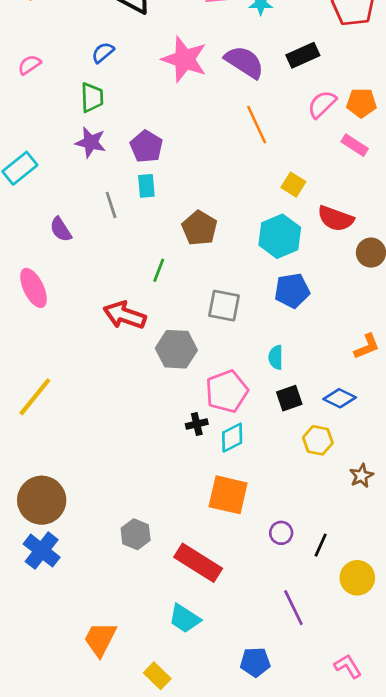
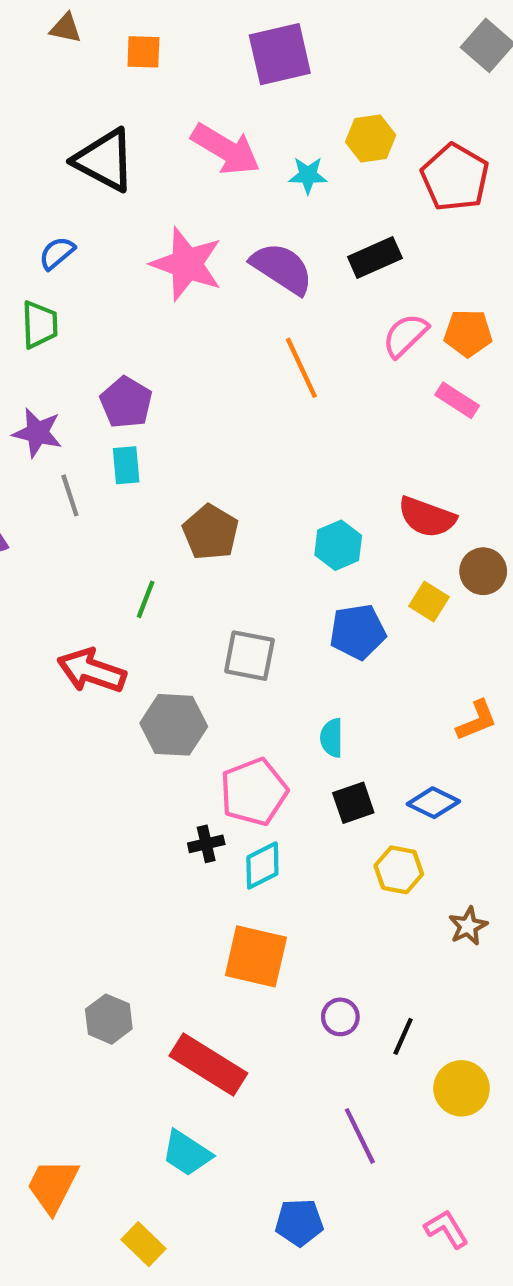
purple star: (91, 142) -> (37, 433), moved
yellow square: (293, 185) -> (429, 602), moved
cyan hexagon: (280, 236) -> (338, 545), size x0.7

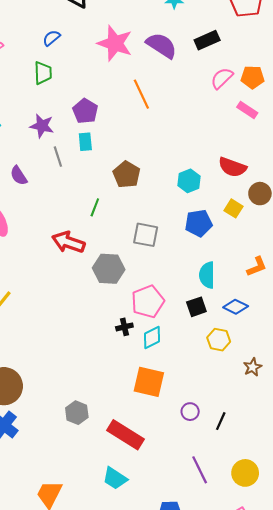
orange line: (301, 368) -> (141, 94), moved
cyan semicircle: (332, 738) -> (207, 275), moved, size x1.4
yellow circle: (462, 1088) -> (245, 473), moved

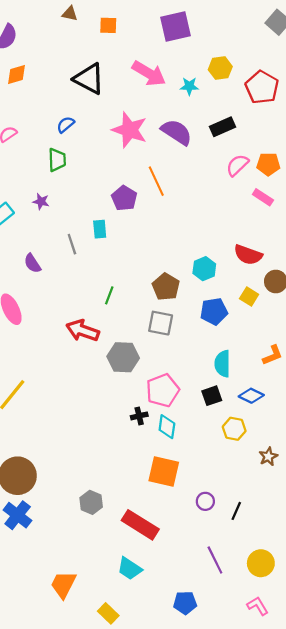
purple pentagon: (85, 111) -> (124, 198), moved
purple star: (42, 126) -> (41, 201), moved, size x0.7
brown pentagon: (127, 175) -> (166, 287), moved
cyan diamond: (152, 337) -> (167, 427), turned -55

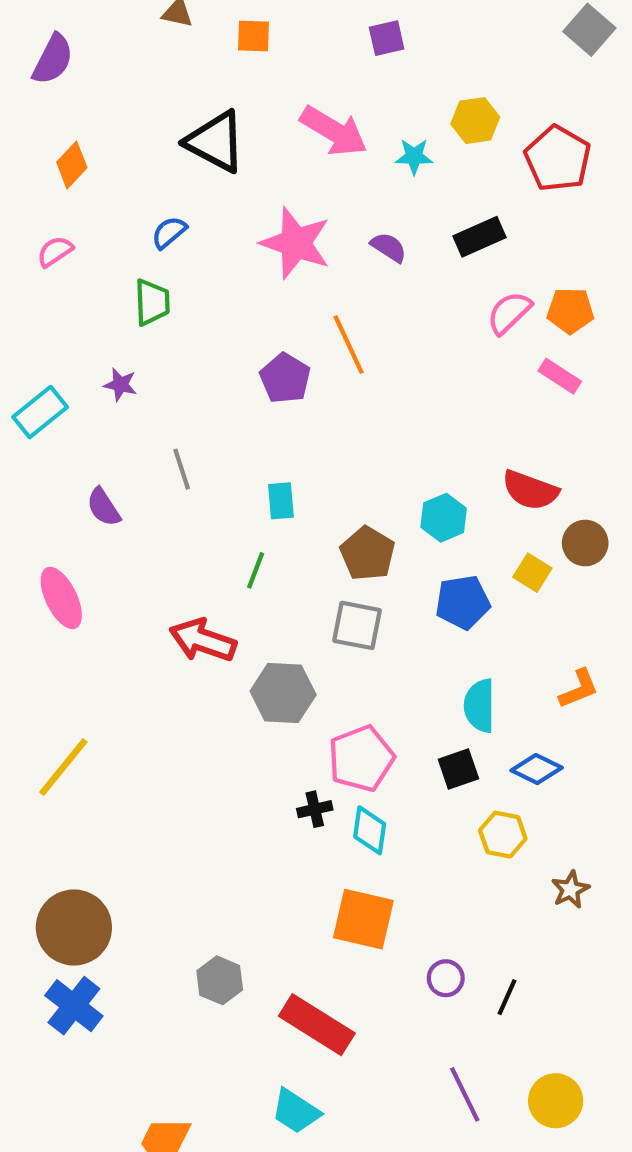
purple square: (175, 26) -> (387, 38), size x0.6
orange diamond: (16, 74) -> (72, 165), moved, turned -30
purple semicircle: (177, 132) -> (389, 247), size x0.6
cyan rectangle: (100, 229) -> (281, 501), moved

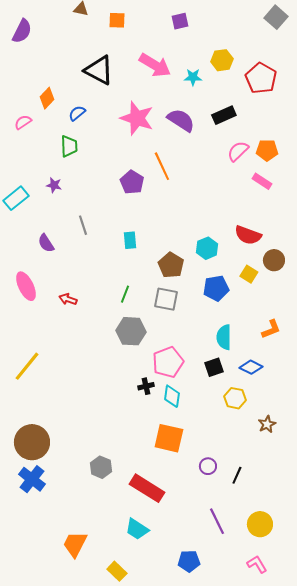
orange diamond: (72, 165) -> (47, 98), moved
purple semicircle: (389, 247) -> (181, 120), size x1.6
green line: (256, 570) -> (125, 294), moved
red arrow: (203, 640) -> (68, 299), moved, size x0.6

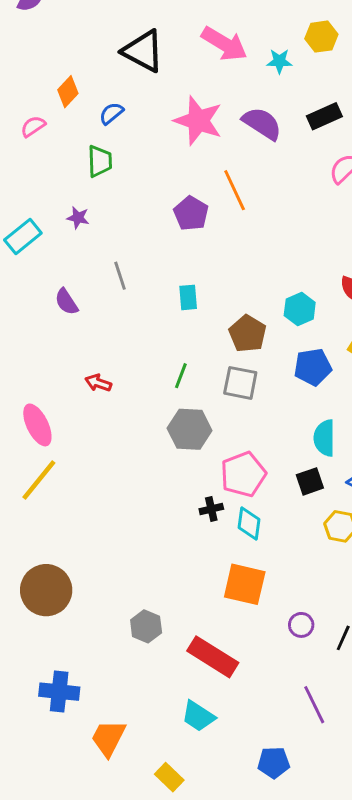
pink ellipse: (26, 286) -> (37, 425), moved
blue cross: (32, 479) -> (59, 692), moved, turned -32

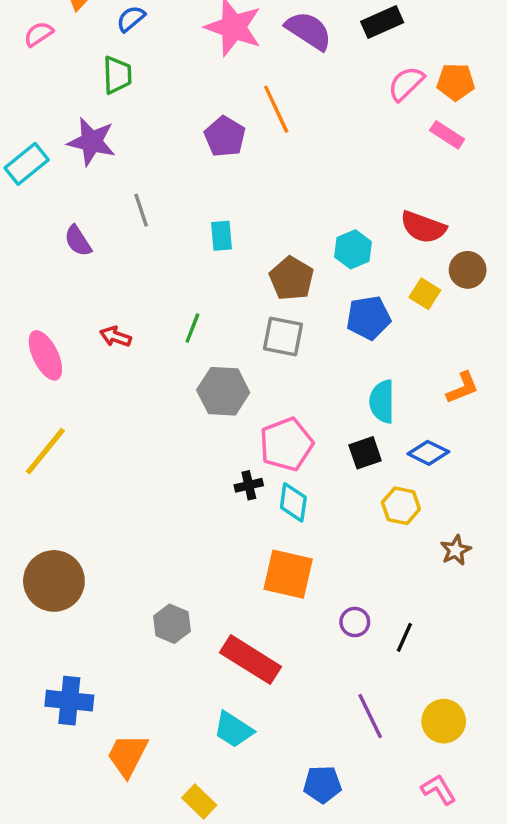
purple star: (78, 218) -> (92, 142), size x1.8
green line: (181, 376) -> (192, 328), moved
pink ellipse: (37, 425) -> (45, 355), moved

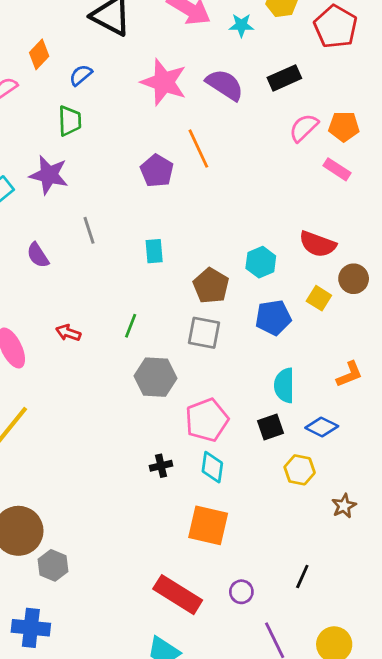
black cross: (249, 485) -> (161, 466), moved
purple circle: (355, 622) -> (241, 592), moved
gray hexagon: (172, 624) -> (53, 565), moved

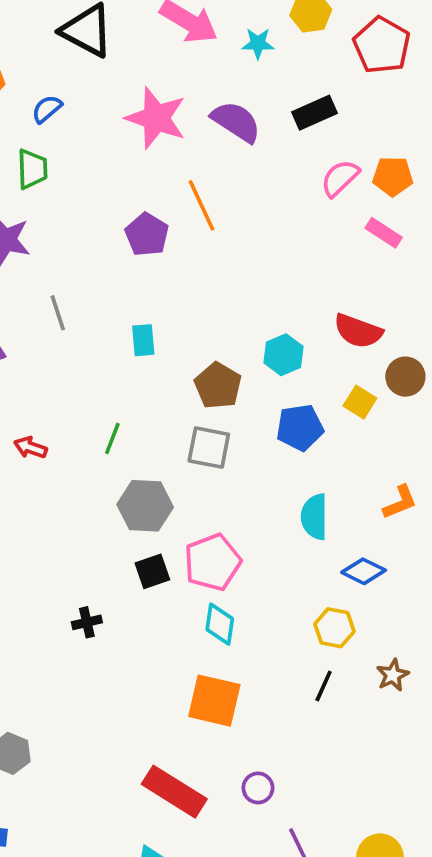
black square: (270, 427) -> (152, 571), moved
black cross: (161, 466) -> (87, 622), moved
black line: (302, 577) -> (324, 686), moved

